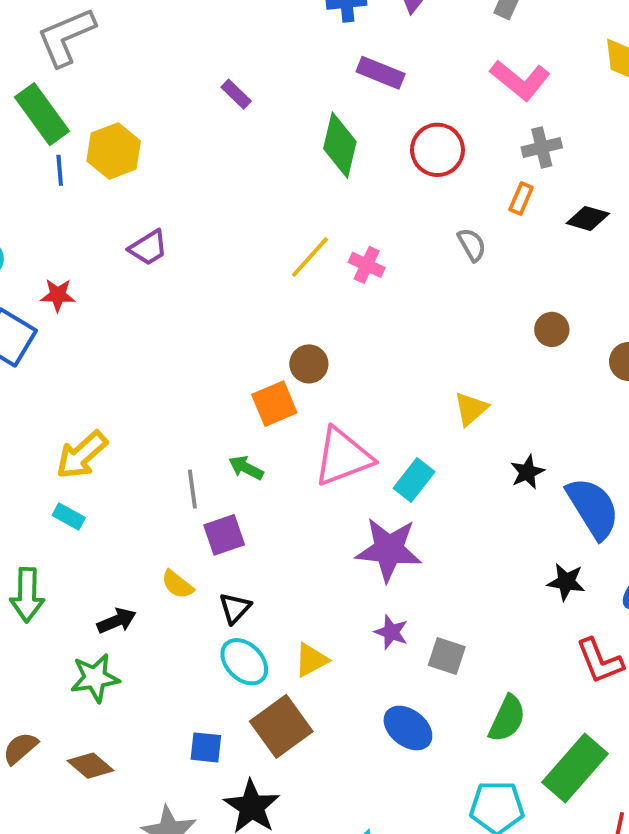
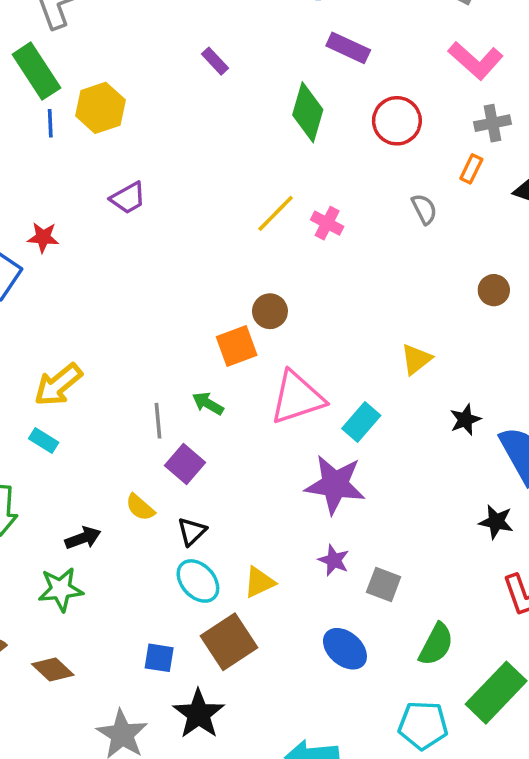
purple square: (224, 535) -> (185, 464), turned -33

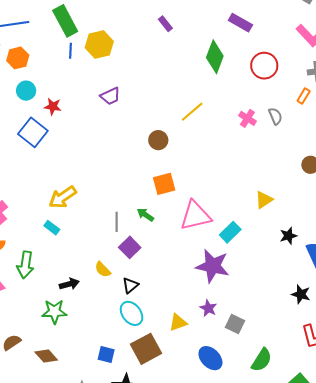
pink cross: (327, 223) -> (247, 118), moved
red star: (43, 237) -> (53, 107), moved
brown circle: (270, 311) -> (158, 140), moved
yellow triangle: (259, 582) -> (178, 322), moved

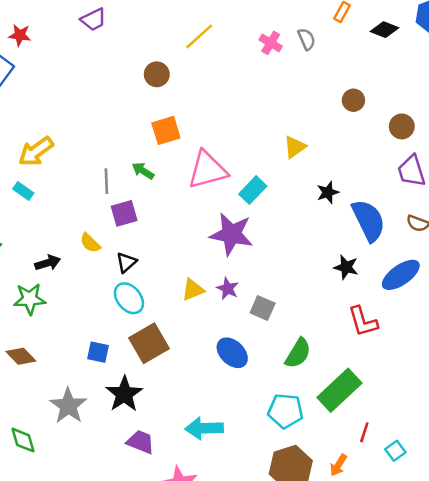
purple square: (130, 247) -> (124, 213), turned 30
yellow triangle: (178, 322) -> (193, 290), moved

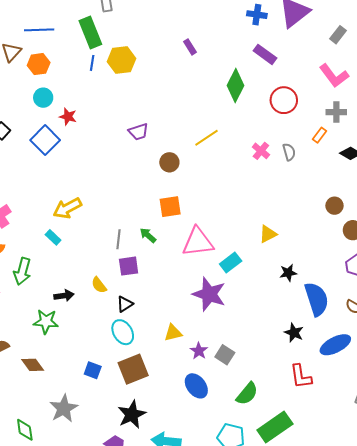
purple trapezoid: (93, 20) -> (138, 132), moved
brown circle: (353, 100) -> (334, 206), moved
purple star: (228, 289) -> (199, 351), moved
black star: (124, 394) -> (132, 414), moved

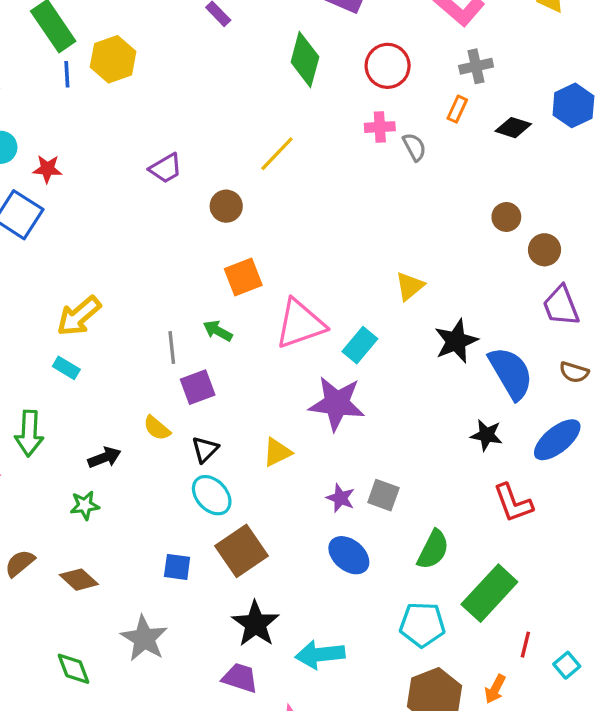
pink cross: (261, 151) -> (380, 127), moved, turned -30
black star: (288, 273) -> (456, 341), size x1.5
green star: (46, 321) -> (85, 505), size x0.7
yellow triangle: (173, 333) -> (277, 452), moved
green diamond: (25, 430) -> (74, 669), moved

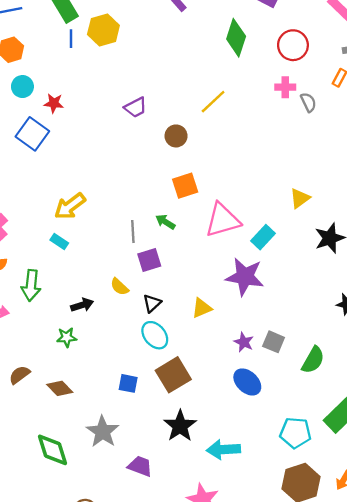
green semicircle: (433, 550) -> (313, 360), moved
green diamond: (74, 669) -> (53, 450), size x1.4
purple trapezoid: (240, 678) -> (140, 466), moved

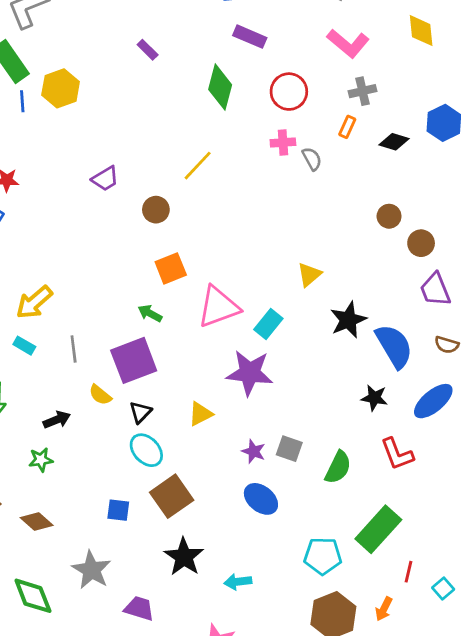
gray line: (133, 232) -> (74, 349), moved
purple square: (149, 260) -> (134, 360), size x1.6
cyan arrow: (224, 450) -> (238, 582), size x0.7

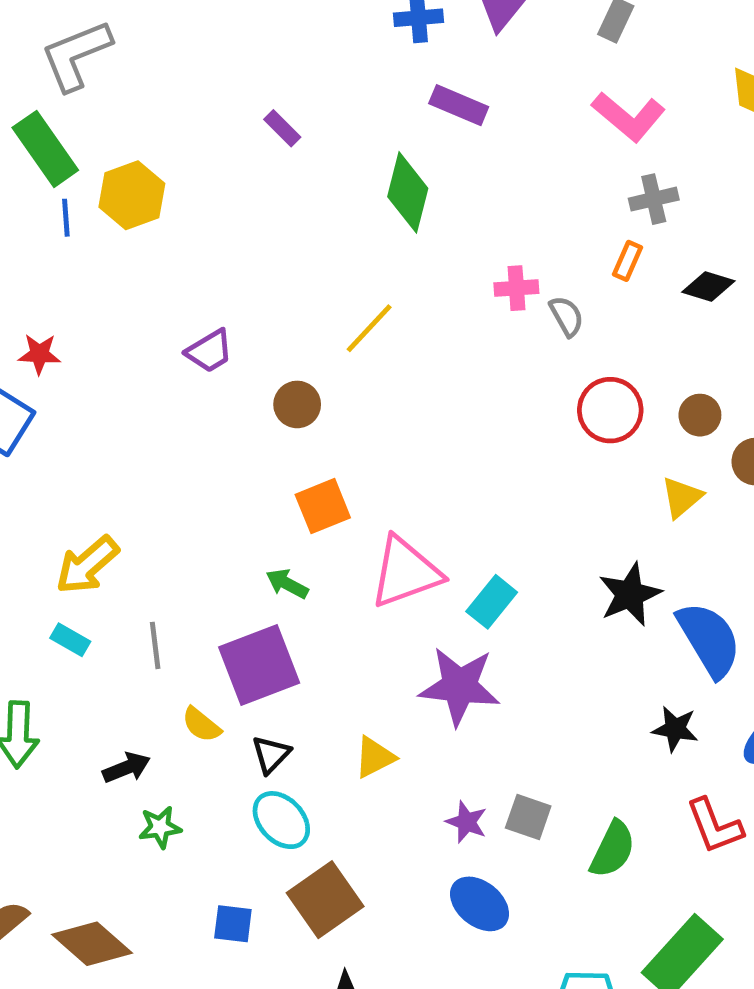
red circle: (289, 92) -> (610, 410), moved
yellow triangle: (309, 275) -> (682, 497), moved
green star: (41, 460) -> (160, 827), moved
brown diamond: (37, 522) -> (92, 944), size x1.4

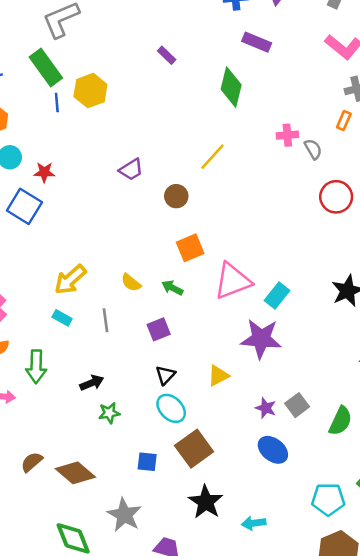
purple square: (259, 665) -> (159, 329), size x0.6
yellow semicircle: (201, 725) -> (131, 283), moved
gray square: (528, 817) -> (297, 405), turned 35

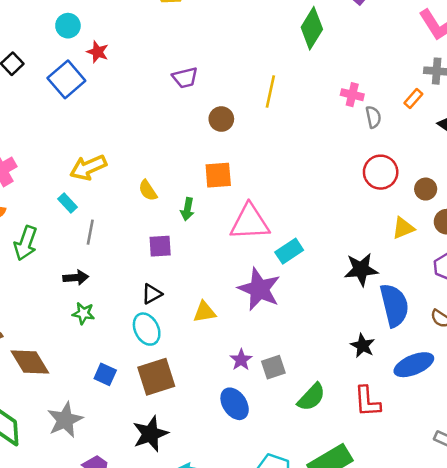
yellow line: (212, 157) -> (270, 92), turned -48
green arrow: (172, 288) -> (187, 209), turned -125
gray line: (106, 320) -> (90, 232), moved

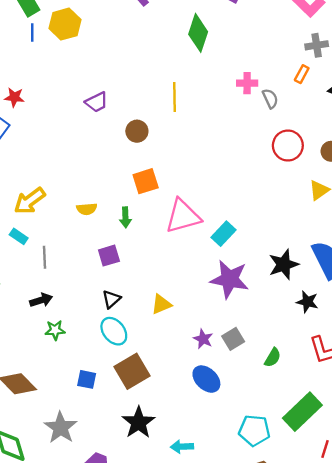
yellow semicircle: (148, 190) -> (87, 209), turned -48
black star: (361, 269) -> (284, 265), moved
purple star: (259, 289) -> (229, 279), moved
green semicircle: (311, 397) -> (273, 358), size x0.7

